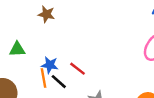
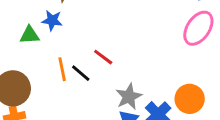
blue star: (50, 65) -> (52, 20), moved

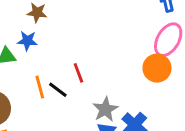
red line: (103, 57) -> (78, 73), turned 36
orange circle: (190, 99) -> (157, 68), moved

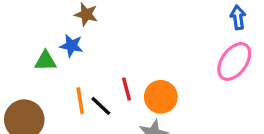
orange circle: (157, 68) -> (161, 97), moved

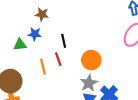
red line: (127, 89) -> (58, 59), moved
black line: (101, 106) -> (64, 41), moved, turned 40

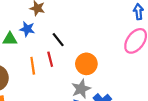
black line: (64, 41) -> (58, 40), turned -32

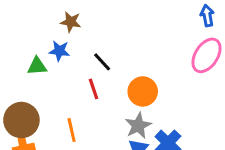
orange line: (33, 66) -> (72, 130), moved

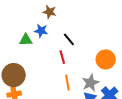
orange circle: (143, 91) -> (106, 59), moved
orange line: (72, 130) -> (67, 83), moved

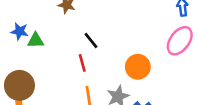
blue star: (41, 31) -> (20, 31), moved

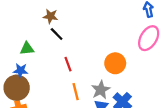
blue star: (20, 31) -> (21, 71), moved
black line: (91, 40) -> (57, 34), moved

